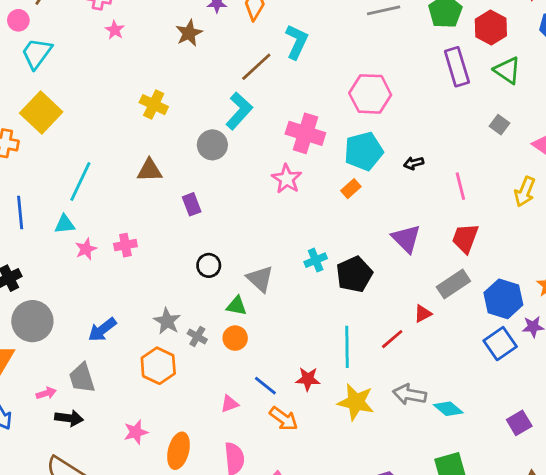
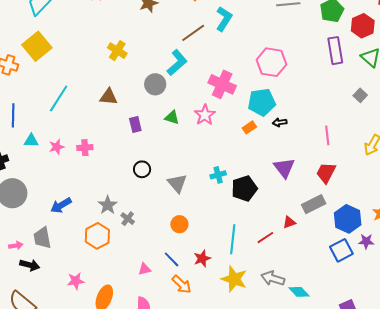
black arrow: (414, 163) -> (280, 122), moved
cyan triangle: (65, 224) -> (31, 141), moved
green triangle: (236, 306) -> (172, 118), moved
orange circle: (235, 338) -> (179, 224), moved
red star: (308, 379) -> (202, 258), turned -30

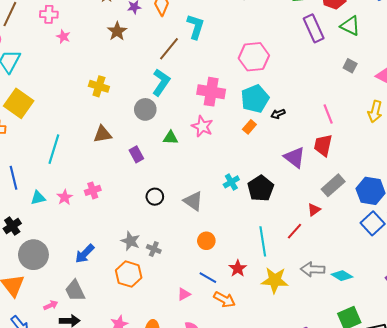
red trapezoid: (326, 173) -> (323, 145), moved

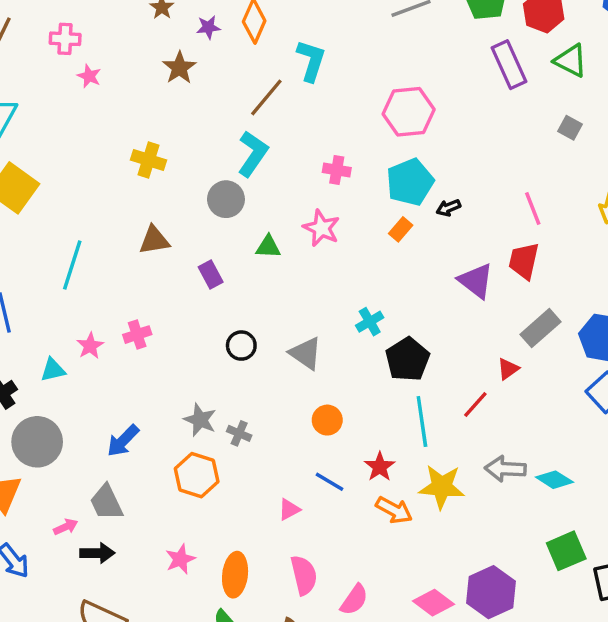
pink cross: (211, 92) -> (337, 170), size x0.6
black pentagon: (261, 188) -> (408, 359), moved
cyan triangle: (38, 198) -> (53, 370), moved
orange arrow: (224, 299) -> (394, 510), moved

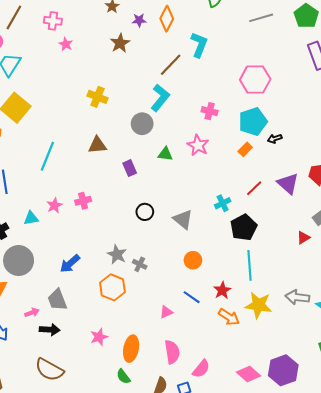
red line: (475, 405) -> (254, 188), moved

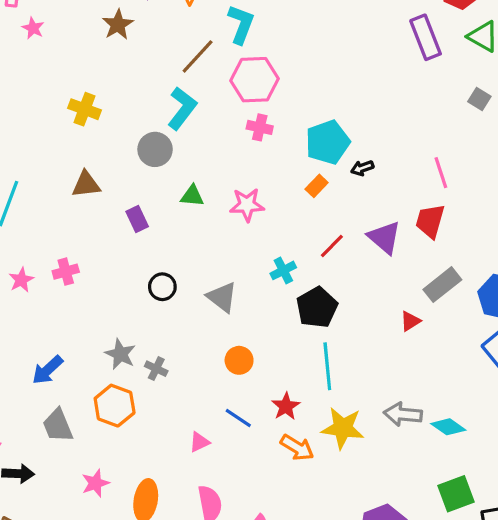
pink hexagon: (255, 79) -> (255, 80), moved
pink star: (198, 145) -> (247, 205), moved, turned -30
gray trapezoid: (57, 300) -> (58, 426), moved

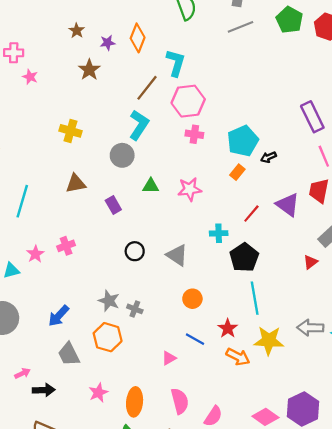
purple rectangle: (426, 37) -> (312, 117), moved
cyan cross: (283, 270) -> (219, 233), turned 30

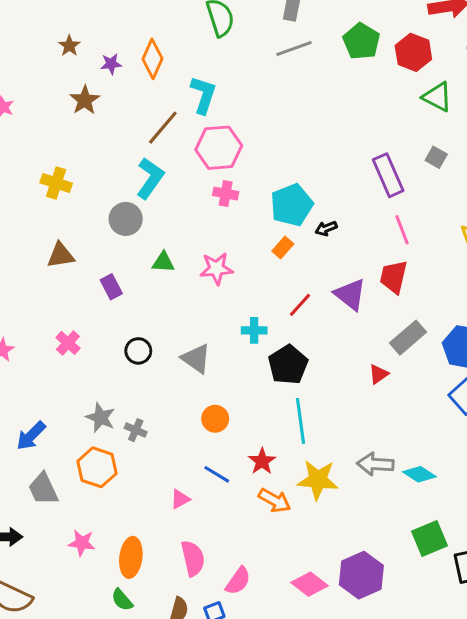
pink cross: (66, 246) -> (68, 343), moved, turned -30
pink star: (98, 393) -> (82, 543), turned 30

